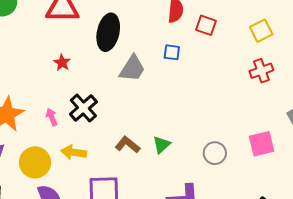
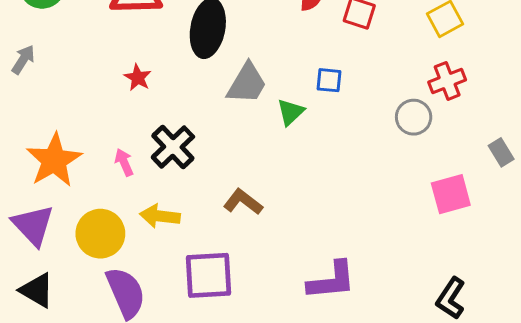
blue square: (172, 52) -> (329, 80), moved
green triangle: (162, 145) -> (290, 112), moved
gray circle: (215, 153) -> (414, 117), moved

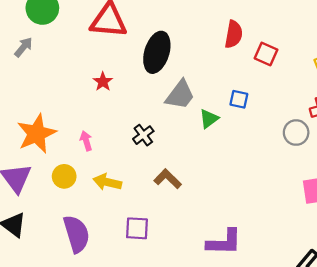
gray arrow: (23, 60) -> (23, 47), moved
black cross: (173, 147) -> (143, 135), moved, size x0.7
yellow circle: (100, 234) -> (64, 176), moved, size x0.7
purple square: (209, 275) -> (137, 228), size x0.7

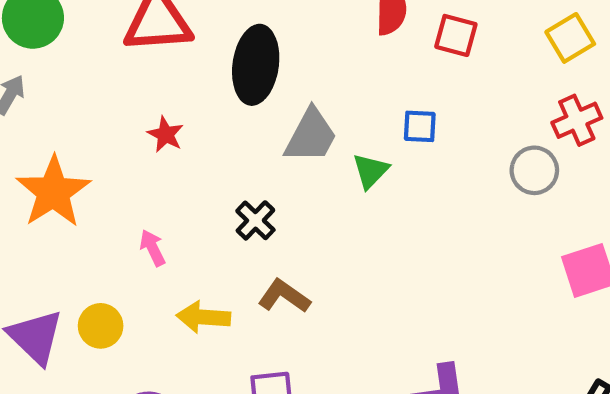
orange star: (36, 134) -> (53, 192), moved
yellow circle: (64, 176) -> (101, 326), moved
brown L-shape: (168, 179) -> (284, 296), moved

